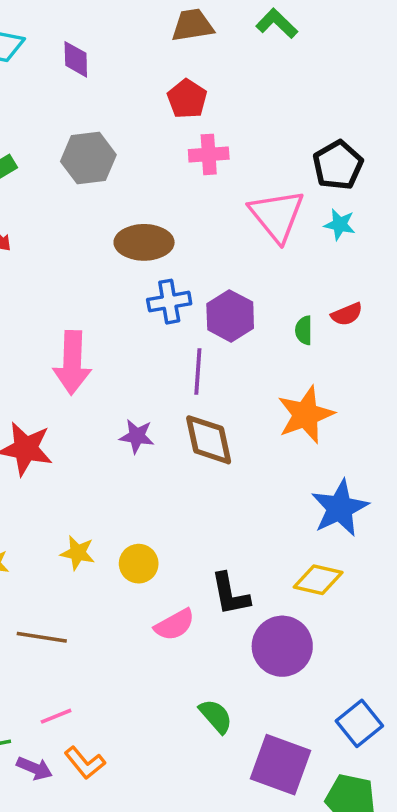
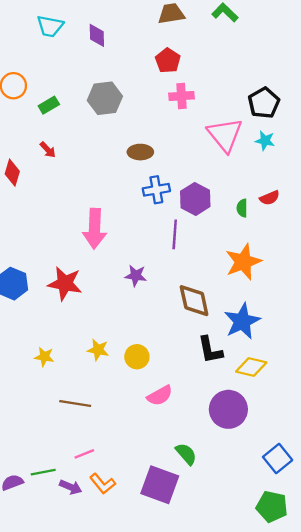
brown ellipse: (144, 242) -> (140, 152), size x0.7
brown diamond: (209, 440) -> (194, 301), moved
blue star: (340, 508) -> (242, 321), moved
black L-shape: (230, 594) -> (210, 350), moved
purple square: (280, 765) -> (160, 485), moved

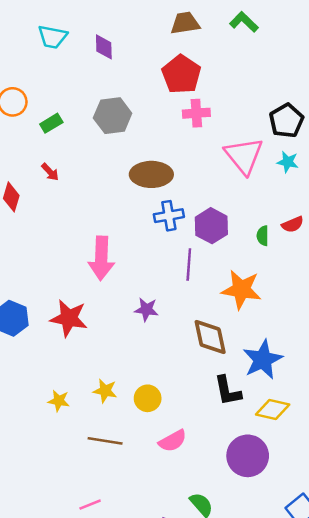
red pentagon: (168, 61) -> (181, 74), size x1.4
brown ellipse: (140, 152) -> (151, 174), size x1.5
orange star: (243, 262) -> (241, 289), moved, turned 30
yellow star: (44, 357) -> (59, 401), moved
brown line: (75, 404) -> (105, 441), moved

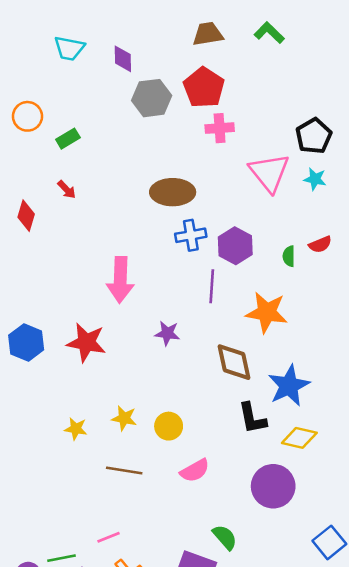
gray hexagon: (113, 116) -> (152, 98), moved

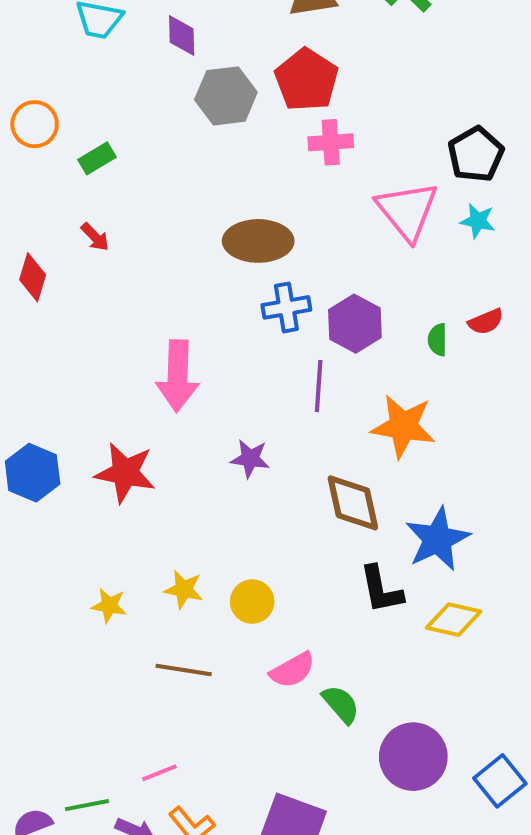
purple circle: (273, 486) -> (413, 757), moved
green semicircle: (225, 537) -> (341, 704), moved

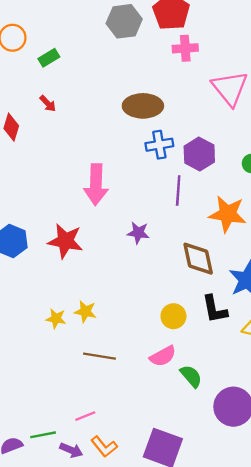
yellow star: (184, 589) -> (85, 311), moved
yellow circle: (252, 602) -> (173, 316), moved

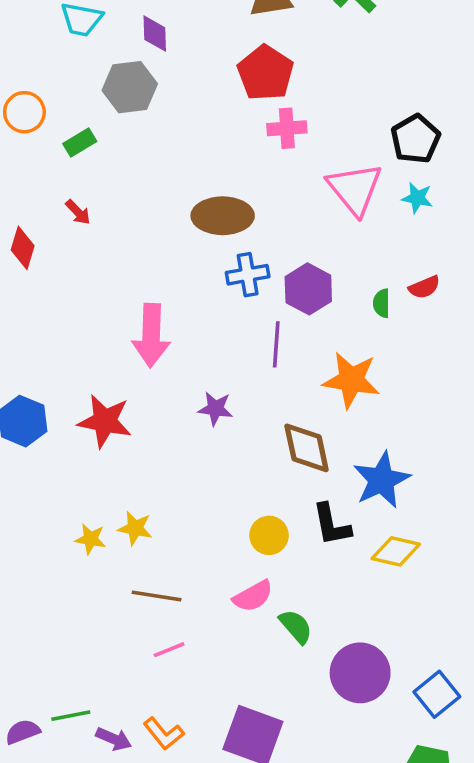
gray hexagon: (124, 21) -> (130, 87), moved
pink line: (85, 416) -> (169, 650), moved

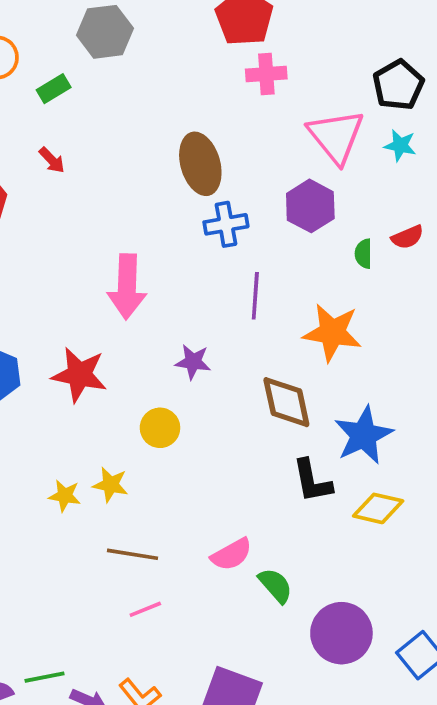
brown ellipse: (223, 216) -> (200, 164), turned 74
purple hexagon: (308, 289) -> (310, 206), moved
yellow circle: (269, 535) -> (160, 428), moved

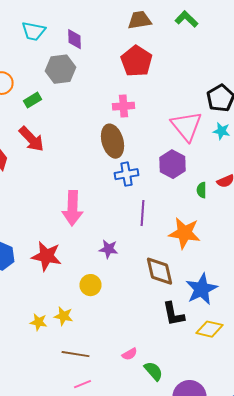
pink cross: (266, 74) -> (124, 106), moved
red arrow: (52, 160) -> (32, 139), size x1.8
pink semicircle: (231, 554) -> (130, 354), size x0.7

